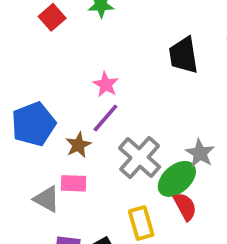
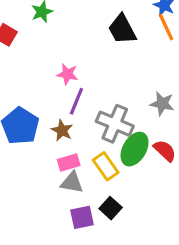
green ellipse: (177, 179) -> (135, 149), moved
gray triangle: (47, 199) -> (72, 183), moved
yellow rectangle: (141, 223) -> (106, 166), moved

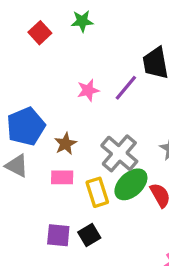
pink star: (67, 74) -> (88, 90), turned 30
purple line: (76, 101) -> (126, 88), moved
gray triangle: (72, 183) -> (17, 166), moved

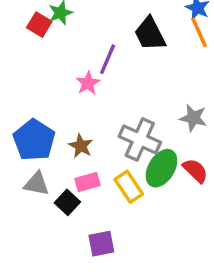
red square: (40, 33) -> (39, 25), moved
purple line: (126, 88) -> (108, 59), moved
black square: (89, 235) -> (67, 202), moved

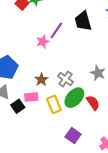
gray cross: (140, 139) -> (65, 79), size x0.7
brown star: (81, 146) -> (41, 80), moved
purple square: (101, 244) -> (73, 136), moved, turned 35

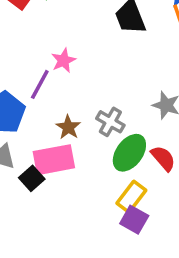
purple line: (56, 30) -> (40, 84), moved
pink rectangle: (31, 97) -> (54, 160), size x1.6
yellow rectangle: (54, 104) -> (131, 197), moved, turned 66

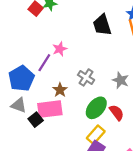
gray cross: (110, 122) -> (86, 77), moved

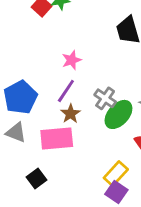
purple line: (44, 63) -> (66, 91), moved
green ellipse: (96, 108) -> (118, 114), moved
black square: (36, 120) -> (37, 179), moved

